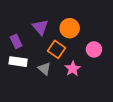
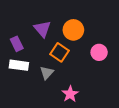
gray triangle: (44, 69) -> (47, 73), turned 32
pink star: (73, 69) -> (70, 94), moved

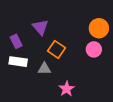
orange circle: (73, 30) -> (99, 28), moved
gray triangle: (47, 73) -> (44, 69), turned 48

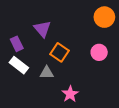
orange circle: (99, 28) -> (104, 17), moved
white rectangle: (18, 62) -> (19, 65), turned 30

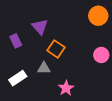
pink circle: (99, 52) -> (101, 55), moved
white rectangle: (19, 65) -> (18, 78), moved, turned -72

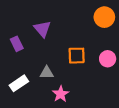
orange square: (56, 49) -> (77, 56), moved, turned -36
pink star: (66, 88) -> (61, 94), moved

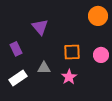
purple rectangle: (17, 44) -> (16, 49), moved
pink star: (61, 94) -> (69, 77), moved

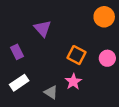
orange square: (72, 52) -> (77, 55), turned 30
gray triangle: (44, 68) -> (51, 92), moved, turned 32

